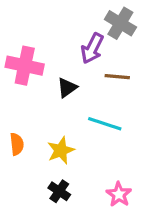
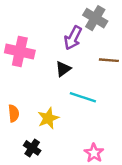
brown line: (117, 77) -> (109, 60), moved
black triangle: (67, 88) -> (63, 69), moved
black cross: (59, 191) -> (32, 148), moved

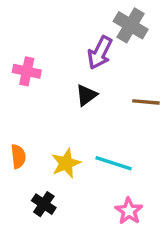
pink cross: (20, 51) -> (27, 71), size x0.7
brown line: (109, 60) -> (146, 102), moved
cyan line: (83, 97) -> (114, 163), moved

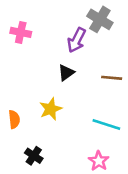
pink cross: (27, 71) -> (21, 32), moved
yellow star: (66, 163) -> (51, 109), moved
cyan line: (114, 163) -> (106, 125), moved

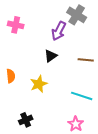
orange semicircle: (14, 119) -> (11, 76), moved
black cross: (34, 156) -> (26, 120), turned 32

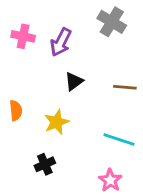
purple arrow: (59, 31) -> (61, 42), moved
black cross: (26, 120) -> (45, 164), moved

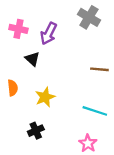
black triangle: (74, 81) -> (32, 59), moved, turned -42

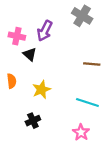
pink cross: (18, 29) -> (17, 36), moved

